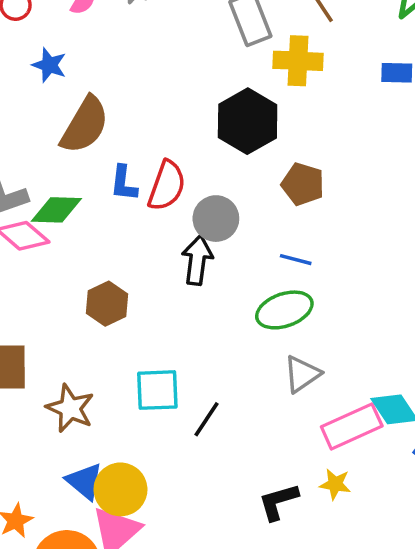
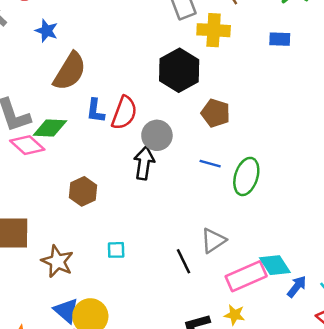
green ellipse: (284, 310) -> (246, 176), moved, turned -54
cyan square: (157, 390) -> (116, 250), size x0.6
black line: (206, 419) -> (184, 261), moved, turned -60

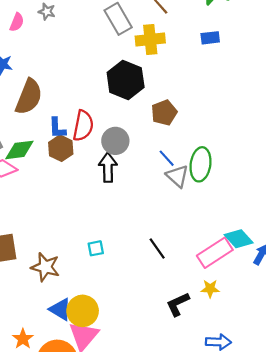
brown pentagon: (216, 113) -> (164, 113), turned -30
blue line: (210, 164) -> (167, 158), turned 42
brown hexagon: (83, 191) -> (61, 148), moved
gray triangle: (213, 241) -> (177, 176), moved, turned -35

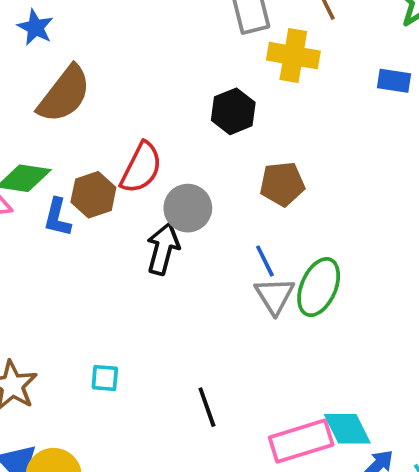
black hexagon: (126, 80) -> (233, 111), size x0.7
blue L-shape: (57, 128) -> (57, 217), moved

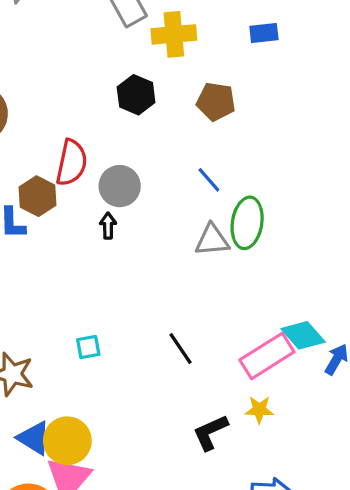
brown pentagon: (282, 184) -> (216, 102), moved, turned 30
black arrow: (163, 249) -> (108, 226), size x0.6
blue line: (265, 261) -> (209, 180), moved
gray triangle: (275, 296) -> (212, 240), turned -48

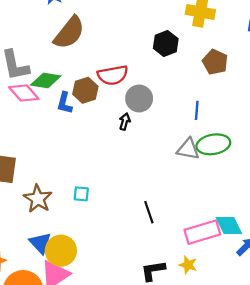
red semicircle: (72, 163) -> (113, 75), turned 52
blue line: (209, 180) -> (197, 110), turned 30
green ellipse: (247, 223) -> (213, 144), turned 56
cyan square: (88, 347) -> (81, 194), moved

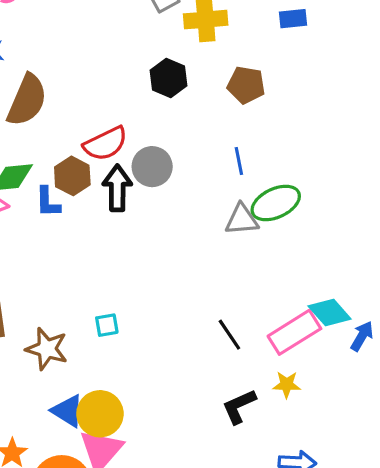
black arrow: (125, 122) -> (117, 188), moved, size x1.8
black line: (149, 212) -> (229, 335), moved

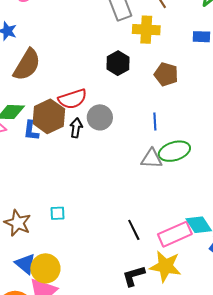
brown hexagon: (72, 176) -> (49, 116), size x1.4
black arrow: (117, 188) -> (76, 128), size x0.7
yellow star: (287, 385) -> (165, 266), size x1.8

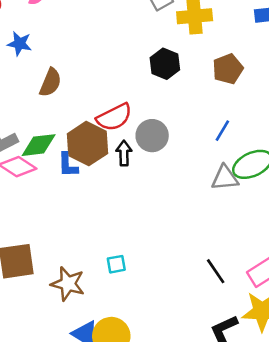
brown semicircle: (27, 65) -> (50, 82), size x0.7
brown pentagon: (166, 74) -> (228, 69), turned -30
blue line: (155, 122) -> (222, 131), turned 42

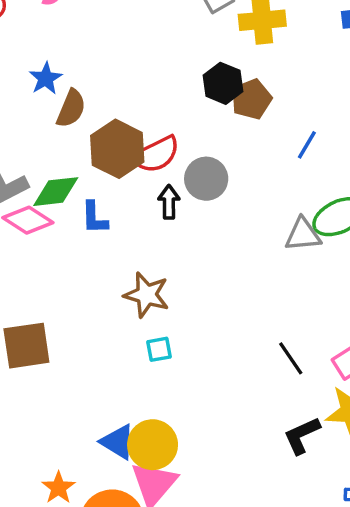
blue star: (19, 44) -> (46, 78), moved, turned 30
brown pentagon: (228, 69) -> (251, 99), moved
blue line: (222, 131) -> (307, 145), moved
brown hexagon: (88, 144) -> (117, 149), moved
brown star: (68, 284) -> (147, 295), moved

